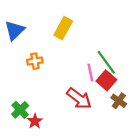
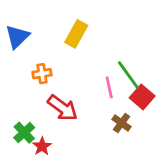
red square: (106, 80) -> (142, 97), moved
red arrow: (79, 99) -> (63, 108), moved
brown cross: (119, 101) -> (122, 123), moved

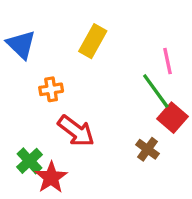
blue triangle: (17, 37) -> (21, 44), turned -32
pink line: (109, 87) -> (168, 61), moved
red star: (42, 146) -> (51, 177), size x1.4

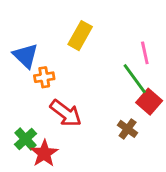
blue triangle: (21, 44) -> (26, 56), moved

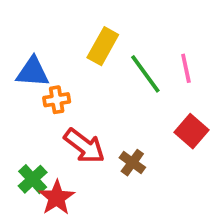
blue triangle: (26, 56) -> (33, 72), turned -40
green line: (135, 79) -> (145, 74), moved
brown cross: (128, 129) -> (132, 163), moved

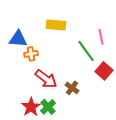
yellow rectangle: (103, 46) -> (56, 25), turned 66
green line: (145, 74) -> (86, 51), moved
green cross: (33, 179) -> (48, 107), moved

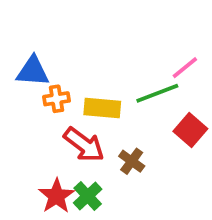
yellow rectangle: (56, 25) -> (102, 108), moved
pink line: (101, 37) -> (185, 68), turned 63
green line: (86, 51) -> (157, 93), turned -75

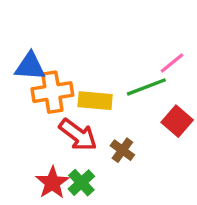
orange cross: (56, 99) -> (52, 92), size x1.6

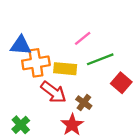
pink line: (172, 63) -> (83, 38), moved
red star: (52, 183) -> (72, 125), moved
green cross: (81, 183) -> (21, 125), moved

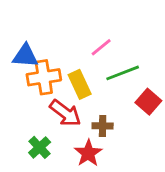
yellow rectangle: (65, 69) -> (80, 84), turned 60
brown cross: (84, 103) -> (103, 126), turned -35
green cross: (21, 125) -> (40, 147), moved

